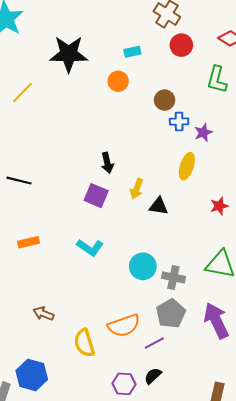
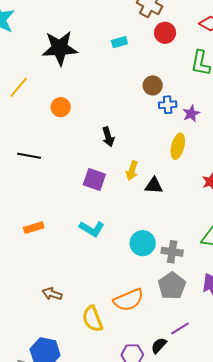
orange circle: (118, 81) -> (61, 107), moved
black arrow: (107, 163) -> (108, 137), moved
black line: (19, 181) -> (29, 156), moved
purple line: (154, 343) -> (180, 328), moved

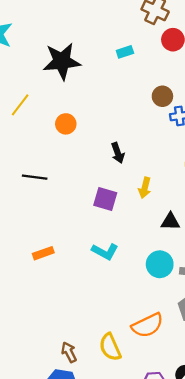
black triangle: (154, 186) -> (170, 222), moved
brown arrow: (52, 294) -> (69, 352), moved, turned 48

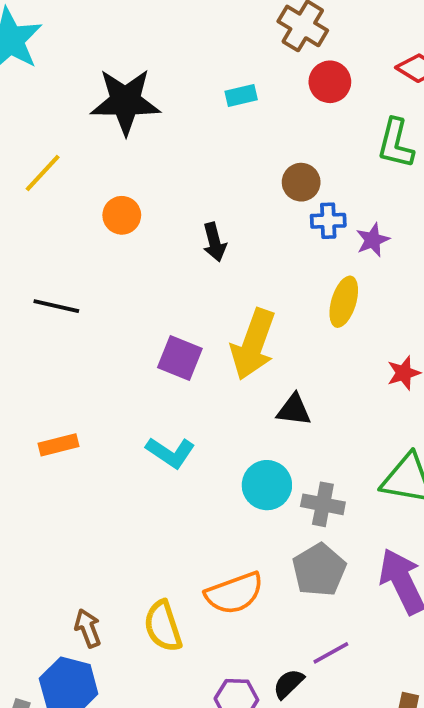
black arrow: (118, 153) -> (214, 242), moved
yellow arrow: (145, 188) -> (253, 344), size x1.8

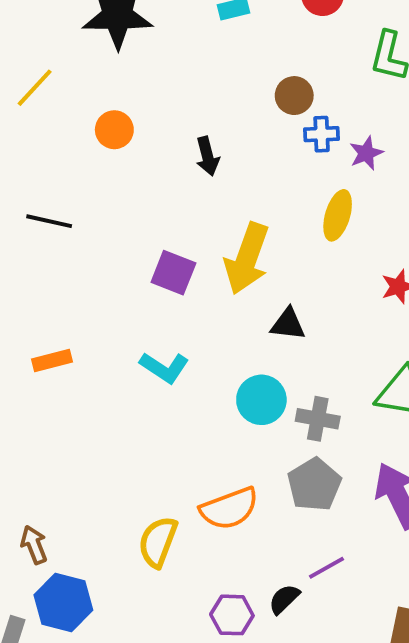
yellow semicircle: (163, 626) -> (158, 542), turned 39
brown arrow: (88, 628) -> (34, 545), moved

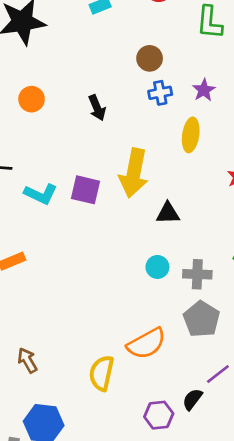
blue cross: (322, 134) -> (160, 93), moved
cyan L-shape: (164, 368) -> (41, 194), moved
cyan circle: (261, 400) -> (157, 267), size x0.7
brown arrow: (34, 545) -> (27, 360), moved

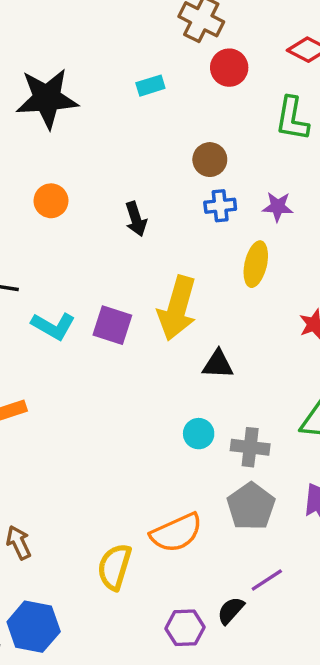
purple star: (204, 90) -> (278, 207), turned 30

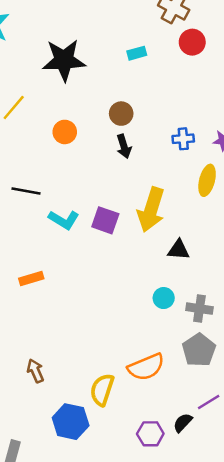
brown circle: (210, 160) -> (121, 114), moved
blue hexagon: (34, 627) -> (71, 422), moved

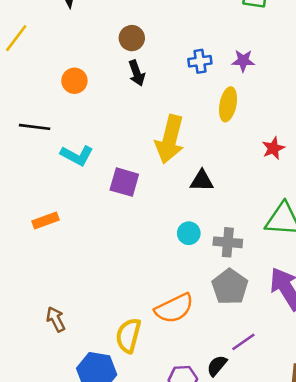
orange circle: (65, 132) -> (74, 81), moved
purple square: (105, 220) -> (124, 182), moved

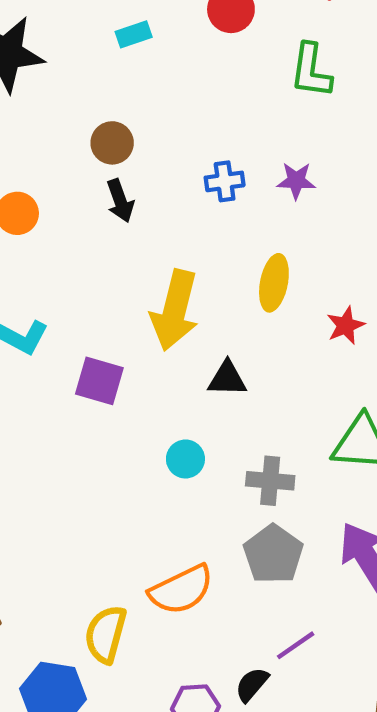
yellow ellipse: (228, 104) -> (274, 283), moved
cyan circle: (189, 233) -> (185, 459), moved

